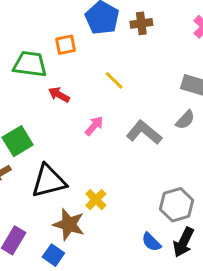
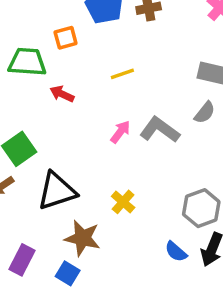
yellow line: (114, 80) -> (122, 74), turned -60
pink arrow: (94, 126) -> (120, 132), moved
yellow cross: (96, 200) -> (123, 202), moved

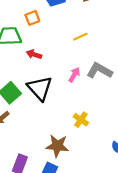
yellow line: (122, 74) -> (80, 37), moved
black triangle: (57, 191) -> (40, 88), moved, turned -48

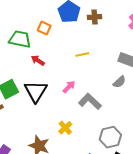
orange square: (32, 18) -> (44, 28), turned 32
gray L-shape: (99, 71) -> (90, 101), moved

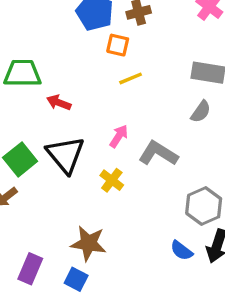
orange square: (44, 28) -> (118, 45), moved
yellow cross: (65, 128) -> (112, 180), moved

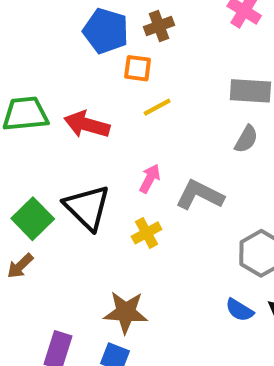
red arrow: (59, 103) -> (87, 125), moved, size x1.5
yellow cross: (112, 180) -> (147, 233), turned 30

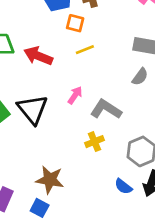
yellow cross: (147, 233) -> (94, 142), moved

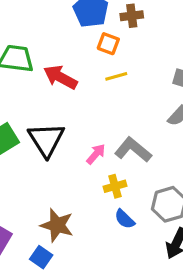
pink arrow: (75, 95) -> (96, 154), moved
blue semicircle: (123, 186) -> (125, 219), moved

